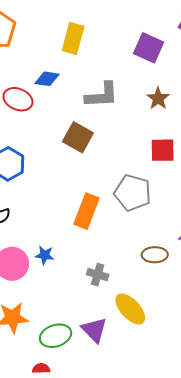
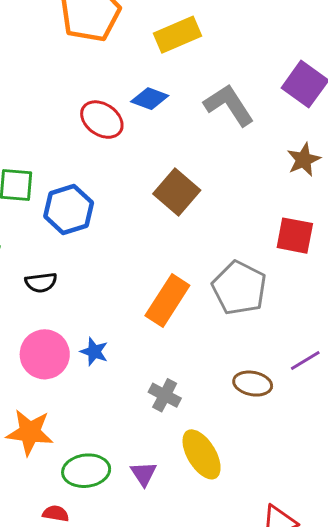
yellow rectangle: (73, 38) -> (177, 35), moved, turned 40
gray L-shape: (102, 95) -> (229, 105), moved, turned -132
purple triangle: (94, 330) -> (144, 474), size x0.7

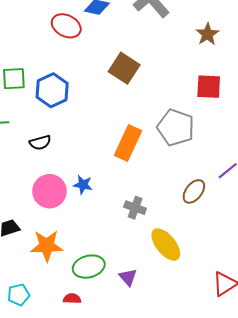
brown ellipse: (253, 384) -> (194, 191), turned -55
purple triangle: (144, 474) -> (128, 277), moved

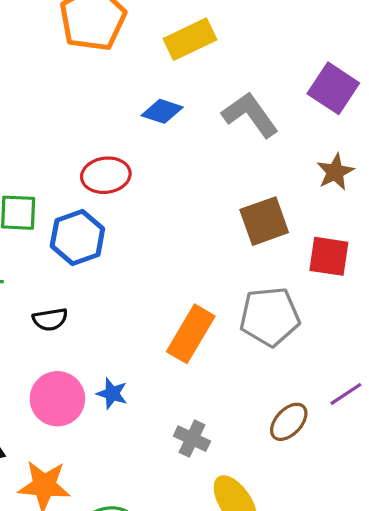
red ellipse: (66, 26) -> (106, 175), moved, turned -40
brown square: (124, 68) -> (264, 221), moved, turned 32
gray pentagon: (176, 128) -> (270, 317), turned -30

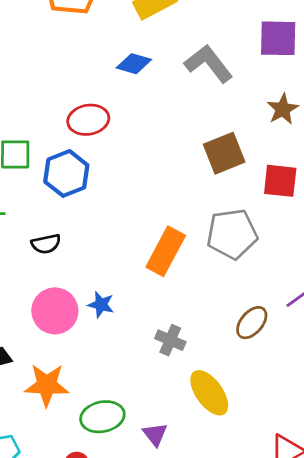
purple square: (333, 88) -> (278, 38), turned -30

